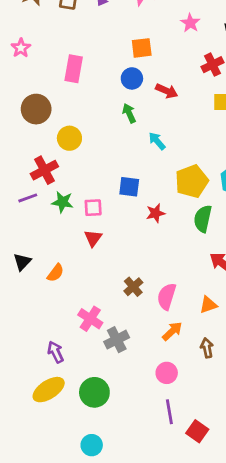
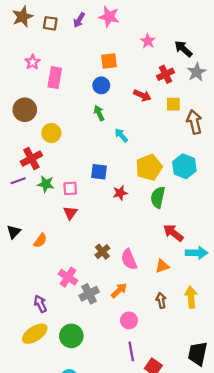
pink star: (21, 48) -> (33, 62), moved
red arrow: (167, 91) -> (142, 95), moved
pink semicircle: (167, 297) -> (129, 259), turned -40
orange arrow: (172, 331) -> (119, 290), moved

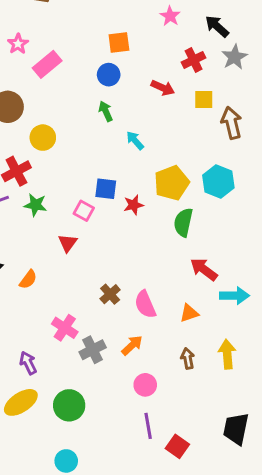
pink rectangle: (55, 78) -> (47, 64), turned 40
pink square: (70, 188) -> (84, 211), moved, turned 32
red star: (120, 193) -> (134, 205), moved

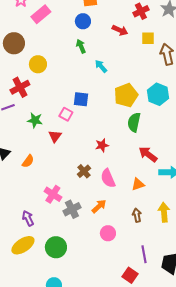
green star: (35, 205) -> (35, 120), moved
red star: (134, 205) -> (102, 145), moved
purple line: (148, 426) -> (144, 254), moved

